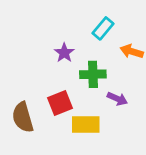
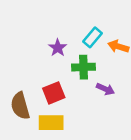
cyan rectangle: (103, 28) -> (92, 37), moved
yellow rectangle: (86, 124) -> (51, 123), moved

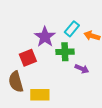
purple star: (58, 48) -> (45, 37), size x1.5
red square: (54, 93) -> (28, 58), moved

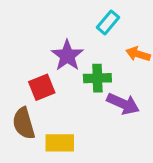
cyan rectangle: (72, 29) -> (108, 22), moved
purple arrow: (82, 69) -> (123, 104), size x1.5

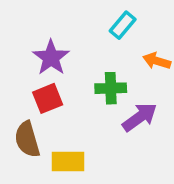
purple star: (67, 56) -> (51, 58), moved
purple arrow: (123, 104) -> (140, 117), turned -60

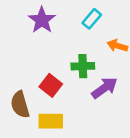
purple star: (51, 58) -> (42, 20), moved
red square: (48, 98) -> (51, 85), moved, turned -30

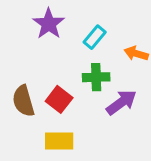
cyan rectangle: (92, 19) -> (95, 37), moved
brown semicircle: (20, 105) -> (23, 101), moved

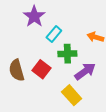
cyan rectangle: (95, 37) -> (54, 34), moved
yellow rectangle: (59, 141) -> (72, 95), moved, turned 48

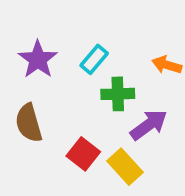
purple star: (34, 16) -> (38, 59), moved
red square: (41, 69) -> (83, 154), moved

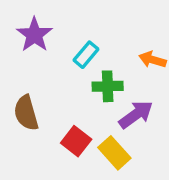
purple star: (38, 59) -> (34, 35), moved

